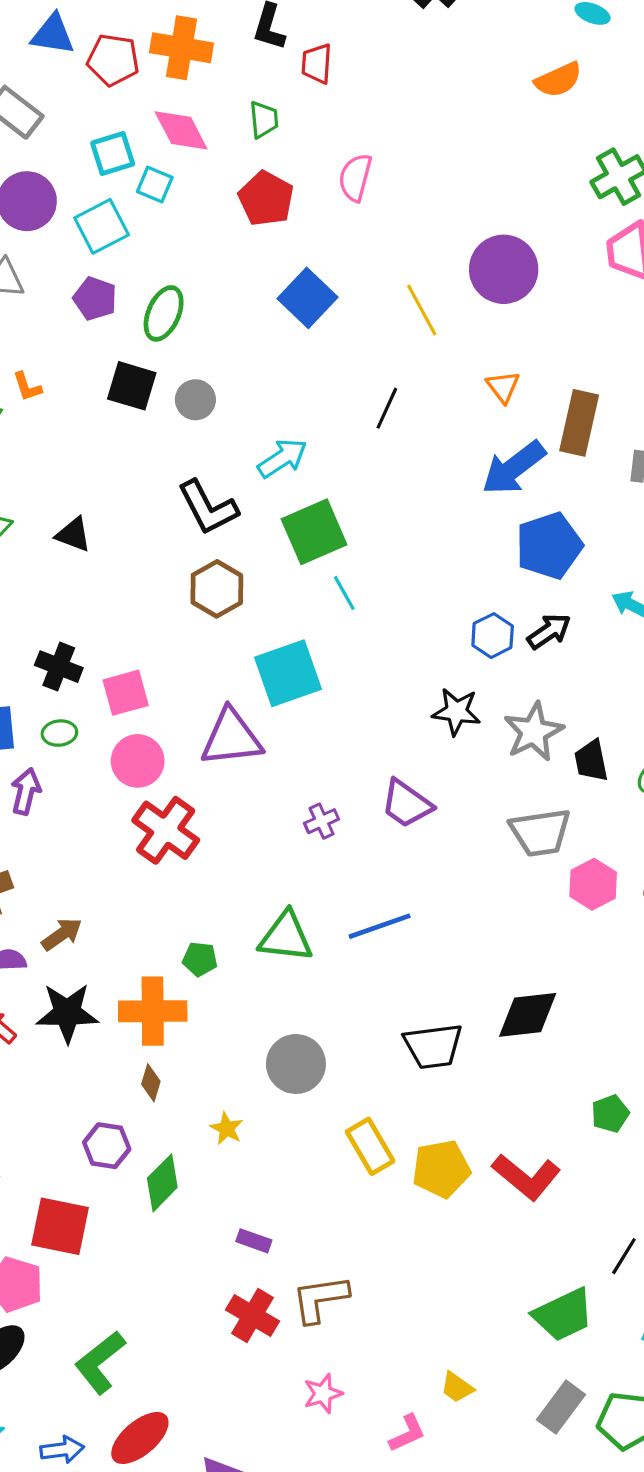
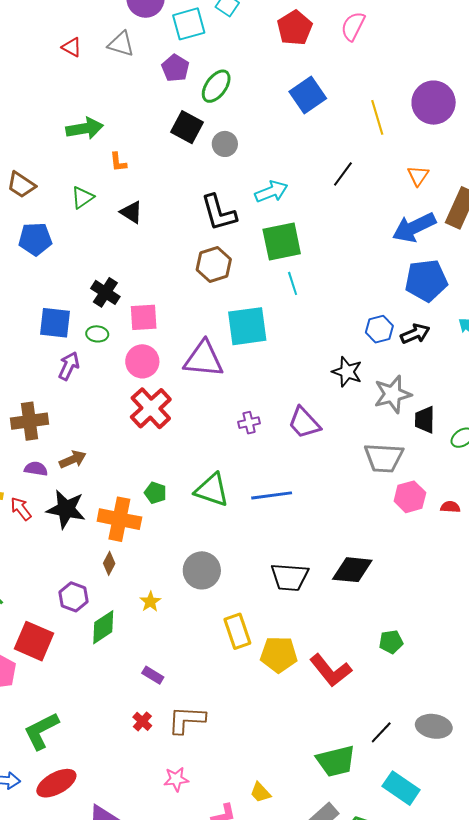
orange L-shape: (27, 387) -> (118, 162), moved
red cross: (252, 1315) -> (142, 721), size x0.6

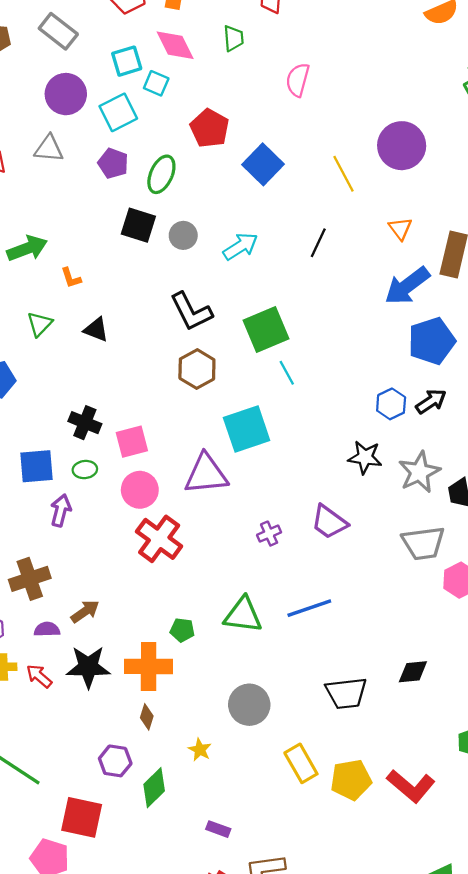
red pentagon: (295, 28) -> (210, 128), moved
cyan arrow: (271, 192) -> (240, 246), moved
black diamond: (352, 570) -> (413, 672), size x0.7

